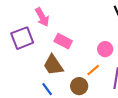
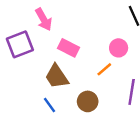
pink circle: (105, 49) -> (119, 48), moved
orange line: (93, 70) -> (104, 69), moved

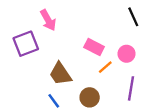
pink rectangle: (69, 48) -> (94, 47), moved
pink circle: (119, 48) -> (127, 54), moved

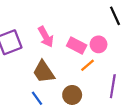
pink arrow: (48, 20) -> (46, 37), moved
pink circle: (127, 54) -> (99, 44), moved

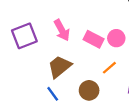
orange line: (88, 65) -> (109, 68), moved
brown trapezoid: (44, 72) -> (60, 67), turned 85

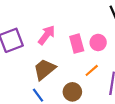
pink arrow: (62, 30) -> (47, 35), turned -114
pink rectangle: (94, 39) -> (77, 44), turned 48

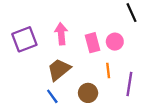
pink arrow: (47, 35) -> (61, 34), turned -42
orange line: (92, 70) -> (108, 71), turned -56

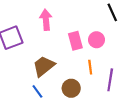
pink arrow: (61, 34) -> (46, 20), moved

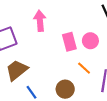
brown trapezoid: (44, 66) -> (17, 70), moved
orange line: (90, 67) -> (84, 68), turned -40

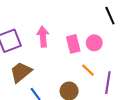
pink arrow: (40, 21) -> (43, 37), moved

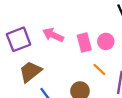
pink arrow: (43, 37) -> (53, 35), turned -60

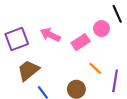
pink circle: (106, 41) -> (101, 29), moved
pink rectangle: (84, 43) -> (81, 42), turned 72

